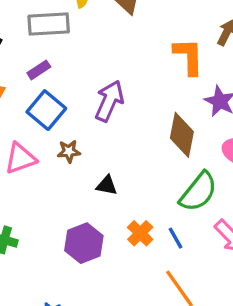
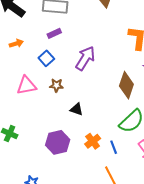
purple rectangle: (39, 70) -> (54, 33), moved
blue square: (46, 110) -> (46, 58), size x0.7

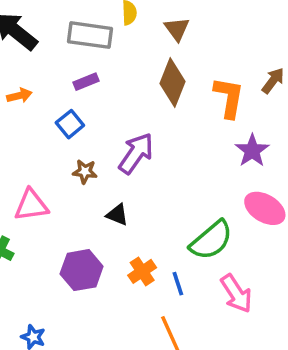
purple arrow: (85, 58) -> (136, 153), moved
pink triangle: (26, 85) -> (31, 205), moved
brown diamond: (126, 85) -> (172, 82), moved

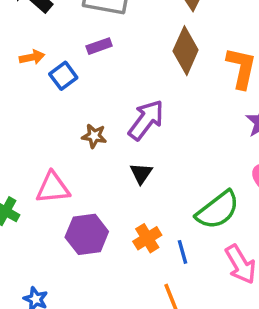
blue square: (70, 124) -> (63, 76), moved
pink triangle: (31, 205) -> (53, 188), moved
black triangle: (117, 215) -> (141, 173), moved, turned 40

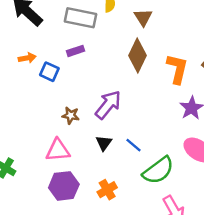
blue square: (63, 76) -> (49, 72), turned -30
pink triangle: (53, 188) -> (58, 150), moved
blue line: (182, 252) -> (134, 145), moved, turned -35

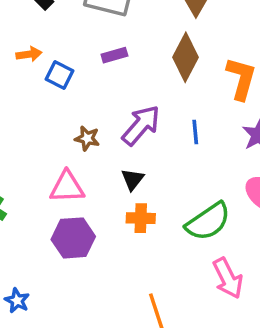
purple rectangle: (75, 51) -> (114, 55), moved
blue line: (134, 145) -> (195, 132), moved, turned 42
orange cross: (107, 190) -> (141, 218), moved, turned 30

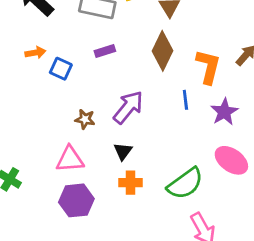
blue line: (195, 132) -> (185, 100), moved

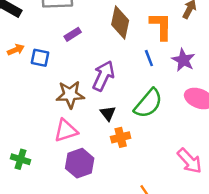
brown star: (85, 119) -> (70, 95), size x1.6
green semicircle: (185, 184) -> (148, 103), moved

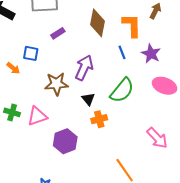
orange arrow: (16, 50) -> (13, 68), moved, turned 64
pink triangle: (66, 131) -> (37, 116), moved
green cross: (20, 159) -> (12, 112), moved

